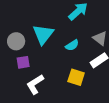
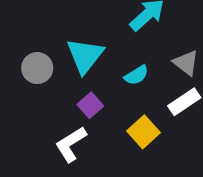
purple square: (23, 62) -> (90, 105), moved, turned -32
yellow square: (76, 77) -> (144, 132), turned 30

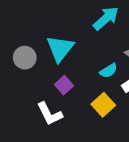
cyan semicircle: (136, 75) -> (109, 71), moved
white L-shape: (71, 144) -> (50, 114), turned -84

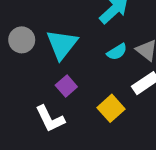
gray circle: (25, 58) -> (22, 40), moved
cyan semicircle: (109, 71) -> (117, 52), moved

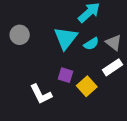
cyan triangle: (62, 44) -> (66, 38), moved
purple square: (66, 86) -> (66, 75), moved, turned -32

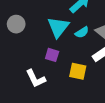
purple square: (66, 75) -> (52, 55), moved
yellow square: (87, 86) -> (78, 71), turned -36

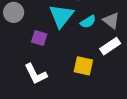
purple square: (52, 55) -> (39, 38), moved

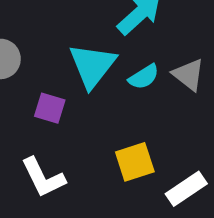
white rectangle: (110, 46) -> (186, 189), moved
yellow square: (83, 66) -> (135, 162), turned -30

